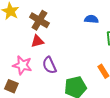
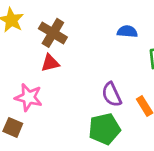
purple semicircle: (49, 65) -> (112, 94), moved

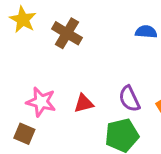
red triangle: (50, 63) -> (84, 103), moved

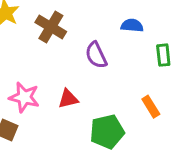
purple semicircle: (129, 99) -> (96, 55), moved

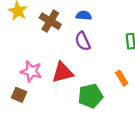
blue semicircle: (132, 25) -> (84, 16), moved
red triangle: (68, 99) -> (63, 72), size x1.5

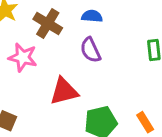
pink star: (31, 71) -> (23, 57), moved
orange rectangle: (122, 78) -> (145, 122), moved

